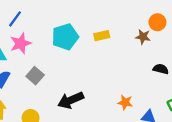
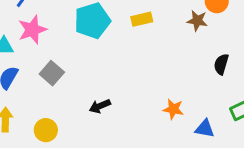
black semicircle: (161, 69) -> (221, 64), turned -88
black arrow: (71, 100) -> (100, 106), size x0.6

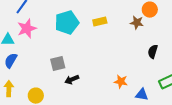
gray square: (52, 73) -> (58, 64), moved, turned 35

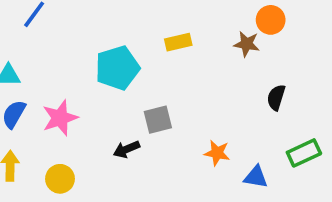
cyan pentagon: (67, 23) -> (117, 68), moved
pink star: (27, 29) -> (60, 118), moved
gray square: (58, 64) -> (158, 120), moved

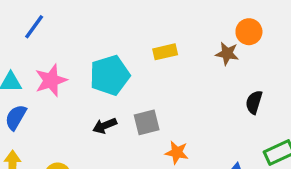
pink star: (60, 118) -> (51, 80), moved
black arrow: (127, 149) -> (105, 126), moved
orange star: (217, 153) -> (177, 153), moved

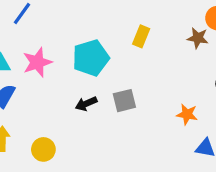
yellow rectangle: (165, 52) -> (141, 36), turned -55
orange star: (177, 153) -> (187, 114), moved

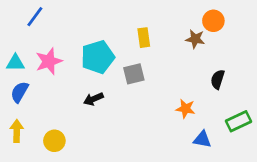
yellow rectangle: (141, 36) -> (144, 38), turned -30
gray square: (124, 101) -> (134, 74), moved

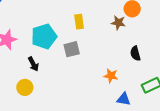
black semicircle: (218, 79) -> (135, 53), turned -32
black arrow: (93, 99) -> (33, 64), moved, turned -96
yellow circle: (54, 141) -> (25, 87), moved

